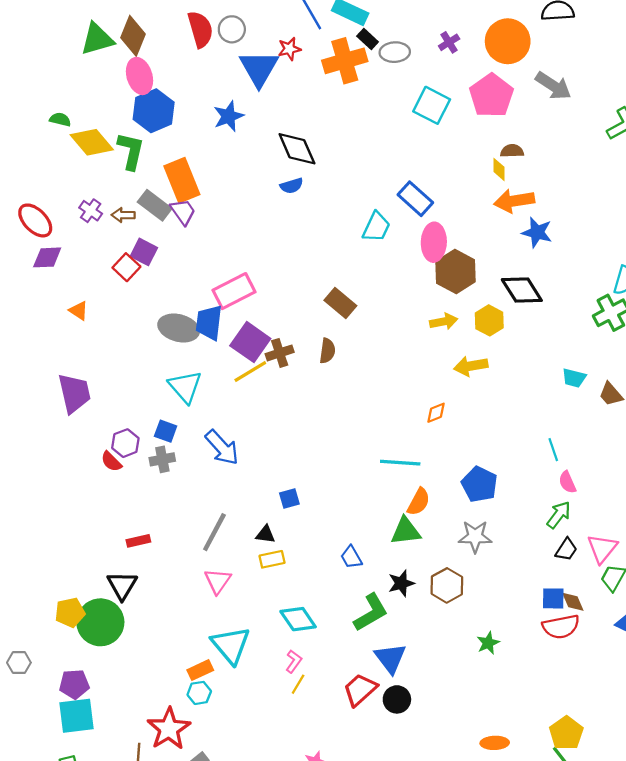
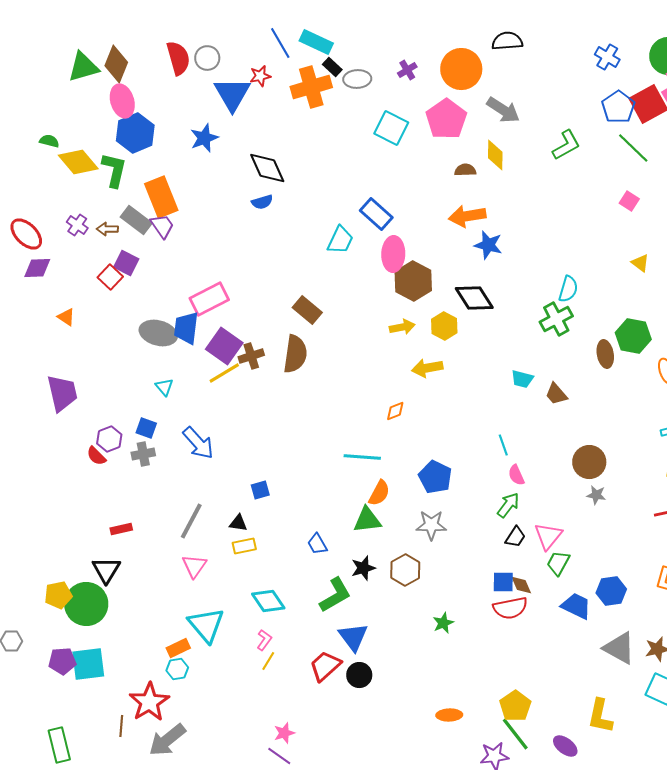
yellow diamond: (499, 169) -> (495, 155), moved, size x1.4
brown semicircle: (327, 351) -> (295, 354), size x1.6
cyan triangle: (185, 387) -> (164, 387), size x0.6
cyan square: (77, 716) -> (88, 664), moved

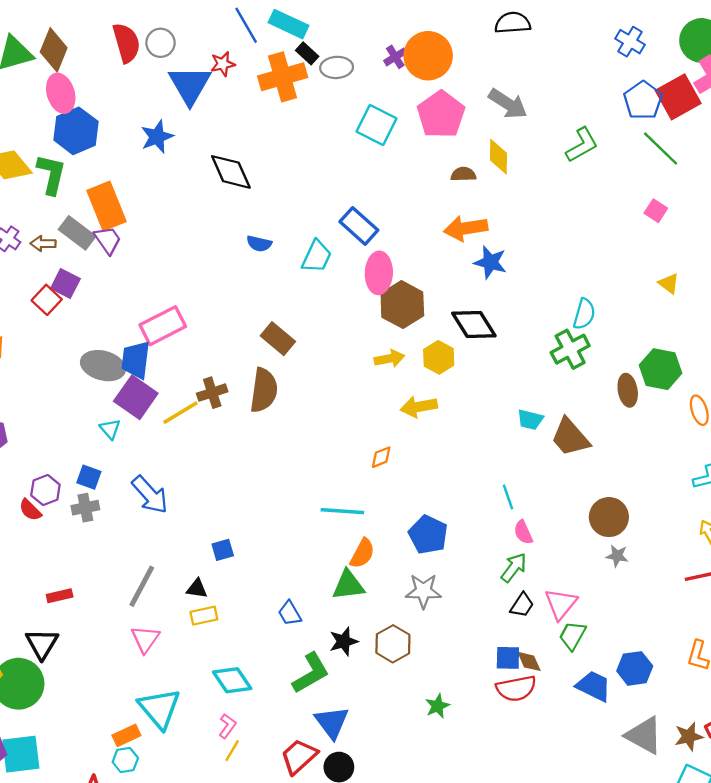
orange circle: (461, 69) -> (428, 56), moved
blue semicircle: (262, 202) -> (259, 244), moved, turned 30
purple square: (224, 346) -> (136, 397), moved
brown trapezoid: (556, 394) -> (570, 437), size x1.5

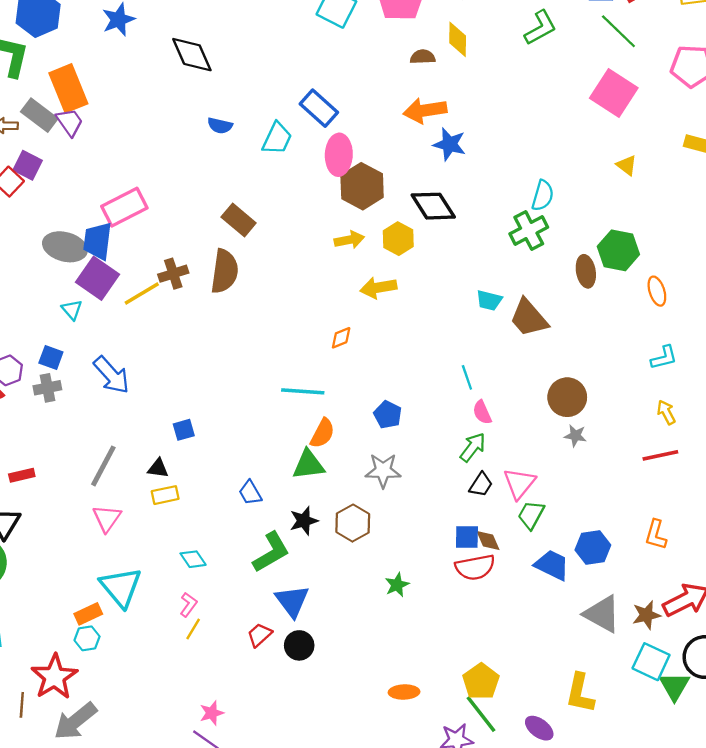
pink square: (656, 211) -> (614, 93), size x2.0
blue pentagon: (428, 535) -> (388, 415), size x0.7
cyan diamond: (232, 680) -> (193, 559), size x0.7
red trapezoid: (299, 756) -> (260, 635), size x0.7

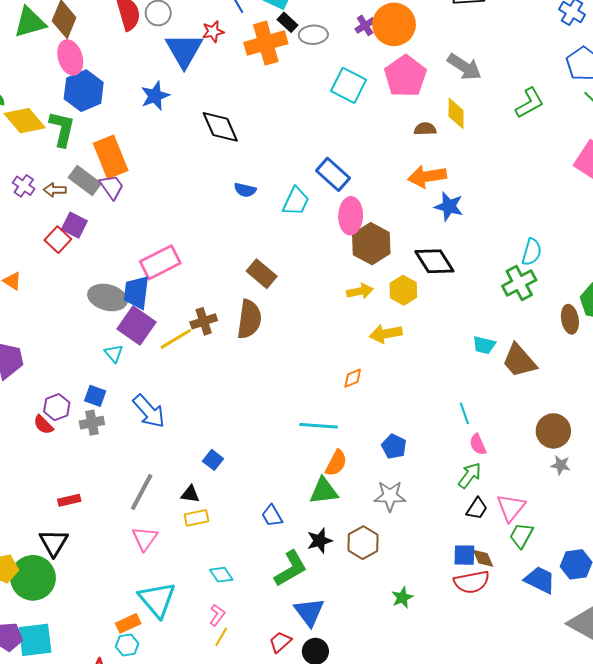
blue square: (184, 430) -> (213, 460), turned -36

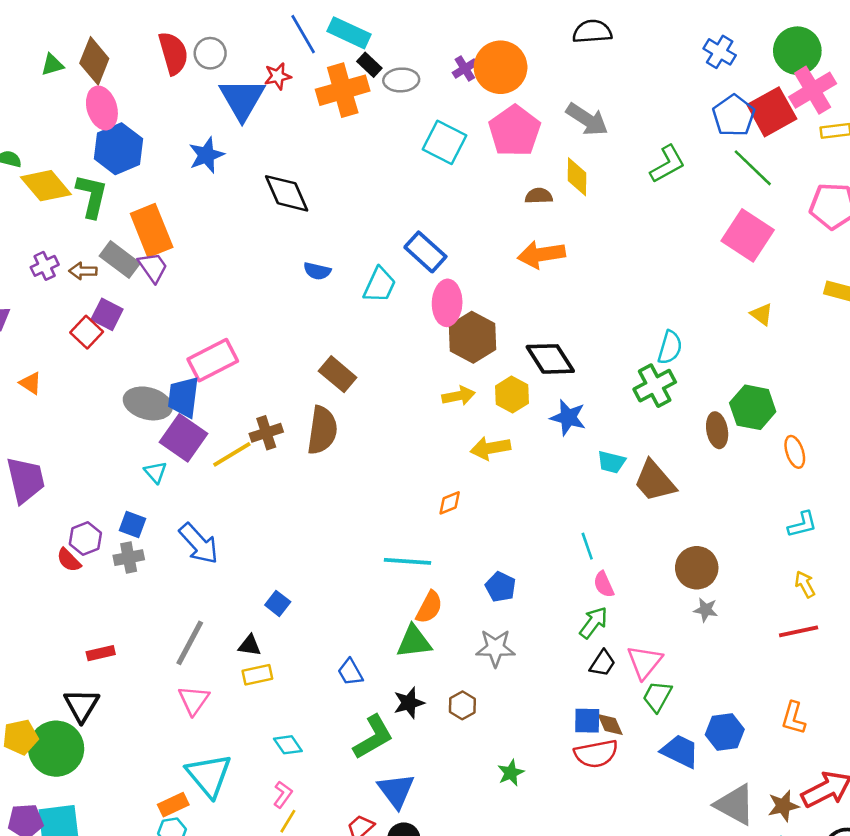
green triangle: (30, 22) -> (52, 65), size x0.6
purple cross: (24, 186) -> (45, 266), turned 30
blue star: (449, 206) -> (568, 417), moved
brown hexagon: (363, 543) -> (462, 705), size x0.7

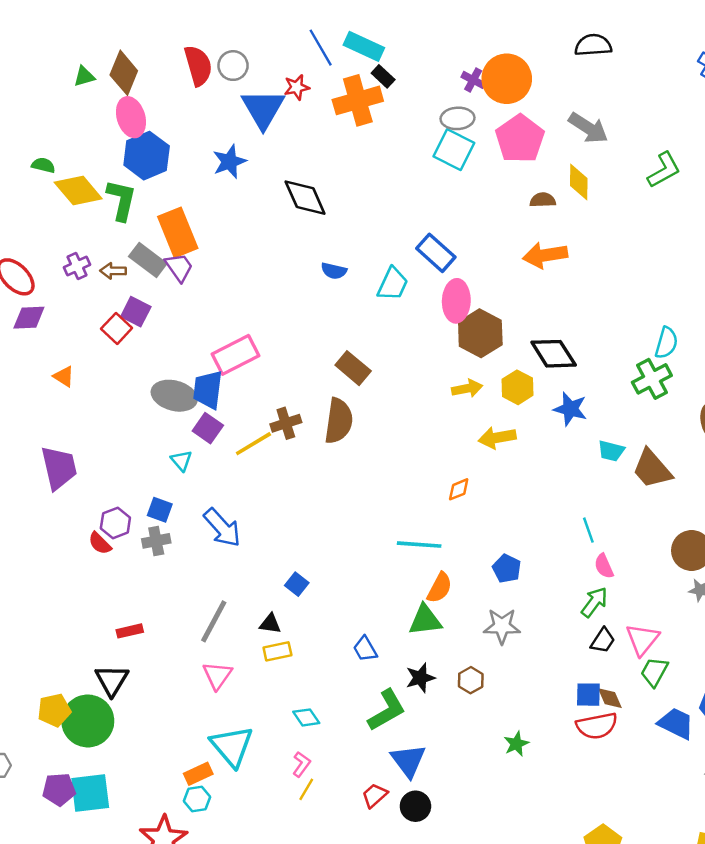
purple cross: (465, 69) -> (473, 80), turned -30
gray ellipse: (401, 80) -> (457, 118), moved
purple square: (183, 438) -> (208, 428), size x0.7

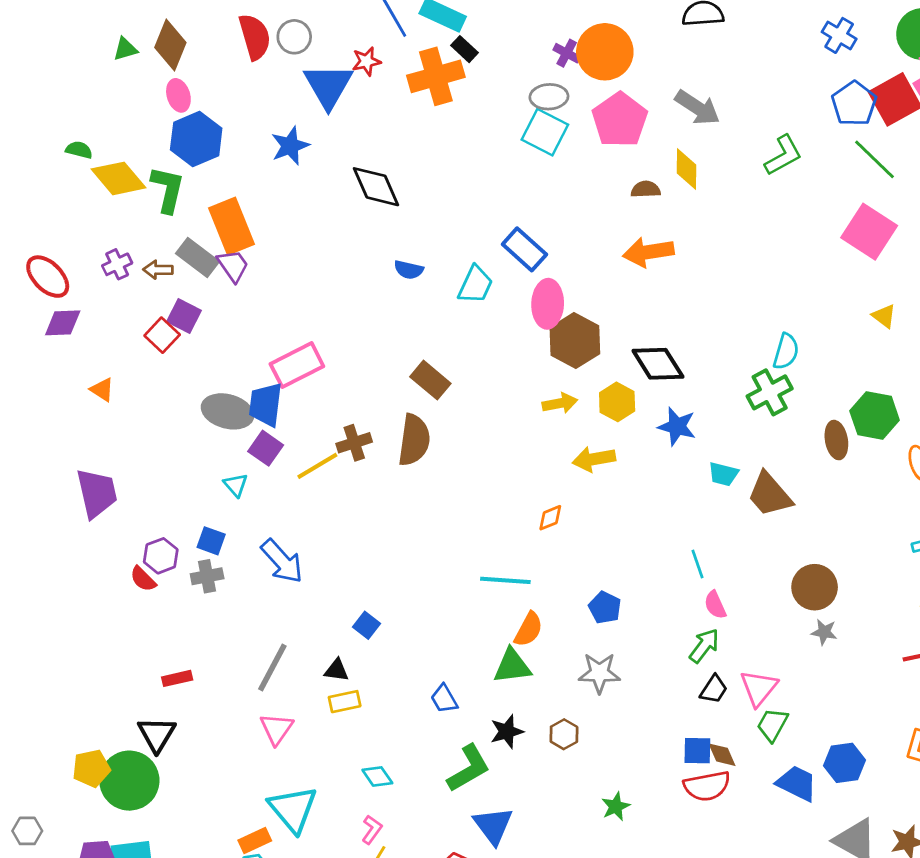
pink ellipse: (131, 117) -> (178, 95), size x0.7

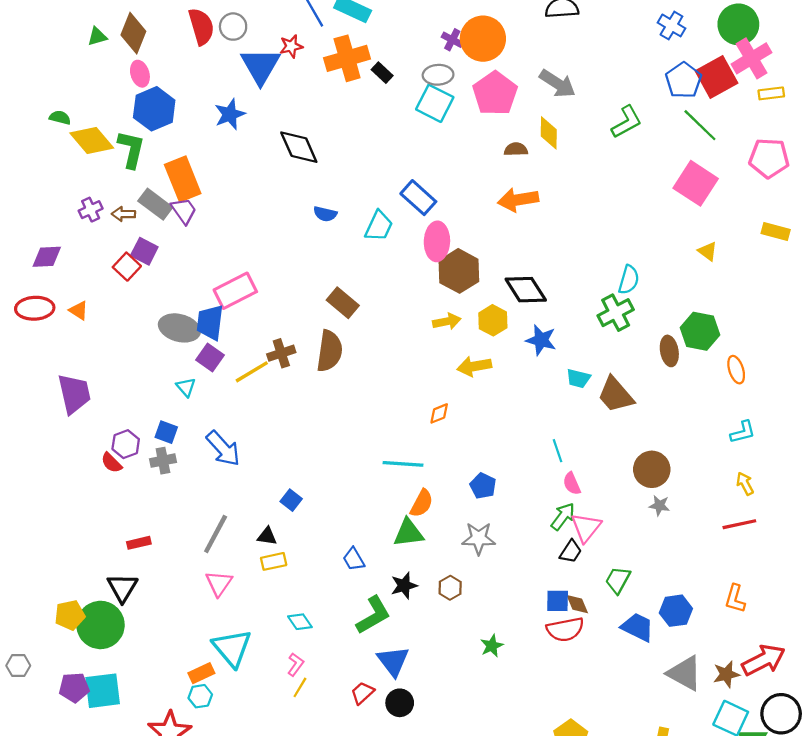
black rectangle: (465, 49) -> (382, 73), moved
red ellipse: (48, 277) -> (35, 308), moved, turned -48
pink triangle: (759, 688) -> (586, 527), moved

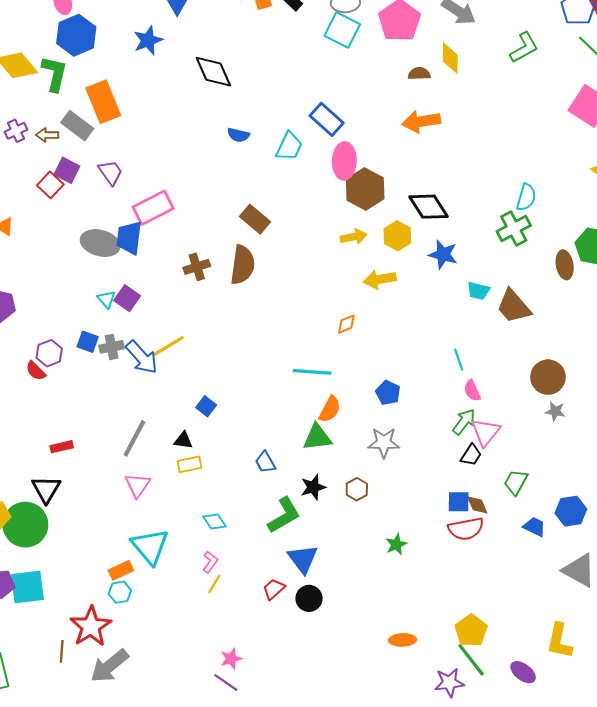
purple trapezoid: (184, 211) -> (111, 172), moved
purple square: (210, 358) -> (127, 298), moved
yellow line: (252, 372) -> (169, 346), moved
gray cross: (163, 461) -> (112, 347), moved
blue trapezoid: (638, 627) -> (534, 527), size x0.7

